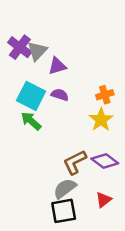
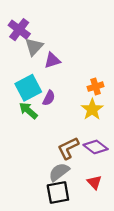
purple cross: (20, 47) -> (19, 30), moved
purple semicircle: (60, 95) -> (49, 98), moved, turned 98
cyan square: (31, 96) -> (28, 88), turned 35
red triangle: (104, 200) -> (94, 182), turned -35

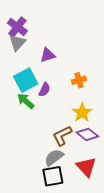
gray triangle: (34, 47) -> (17, 43), moved
orange cross: (96, 87) -> (79, 80), moved
yellow star: (92, 109) -> (82, 113), moved
red triangle: (94, 182) -> (86, 167), size x1.5

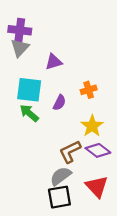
purple cross: (17, 27) -> (20, 30), turned -30
cyan square: (26, 80) -> (29, 90), turned 35
purple semicircle: (45, 90) -> (59, 103), moved

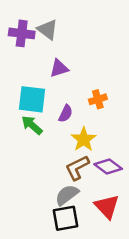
gray triangle: (20, 48) -> (47, 30), moved, turned -36
yellow star: (92, 126) -> (84, 139), moved

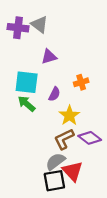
red triangle: (107, 207) -> (73, 171), moved

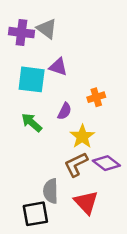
purple triangle: (49, 57) -> (58, 67), turned 35
cyan square: (27, 82) -> (32, 79), moved
gray semicircle: (55, 161) -> (51, 191), moved, turned -54
black square: (54, 181) -> (35, 214), moved

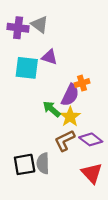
purple semicircle: (65, 111) -> (70, 95), moved, size x1.5
green arrow: (32, 123) -> (52, 109), moved
red triangle: (86, 202) -> (92, 173), moved
black square: (35, 214) -> (25, 164), moved

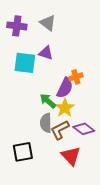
gray triangle: (40, 24) -> (48, 23), moved
gray semicircle: (43, 163) -> (46, 123), moved
red triangle: (92, 173) -> (71, 156), moved

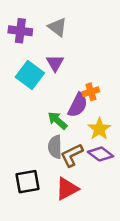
purple triangle: (46, 53) -> (55, 63), turned 42
cyan square: (25, 63) -> (30, 75), turned 30
yellow star: (65, 108) -> (99, 129), moved
red triangle: (71, 156) -> (67, 189), moved, turned 45

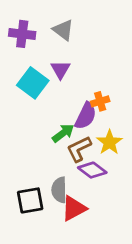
green arrow: (57, 121) -> (63, 133), turned 102
gray semicircle: (55, 147) -> (59, 190), moved
purple diamond: (100, 154) -> (92, 170), moved
brown L-shape: (72, 155) -> (79, 149), moved

